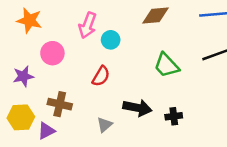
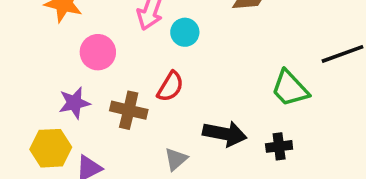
green trapezoid: (166, 65) -> (290, 88), moved
purple star: (23, 76) -> (74, 103), moved
brown cross: (60, 104) -> (129, 110), moved

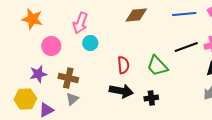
cyan circle: (185, 32) -> (90, 43), moved
red semicircle: (170, 87) -> (123, 65), moved, turned -36
gray triangle: (176, 159) -> (72, 99), moved

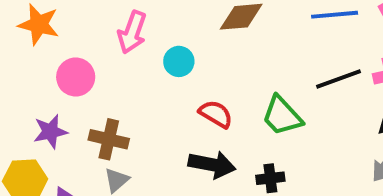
cyan circle: (90, 43) -> (179, 61), moved
red semicircle: (123, 65) -> (216, 114), turned -54

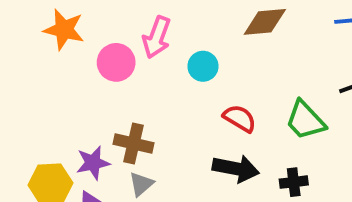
pink circle: (76, 77) -> (116, 62), moved
purple star: (50, 132) -> (93, 163), moved

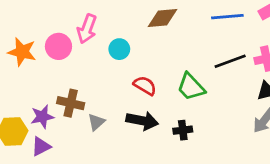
orange star: (64, 30) -> (22, 52), moved
gray triangle: (141, 184) -> (96, 122), moved

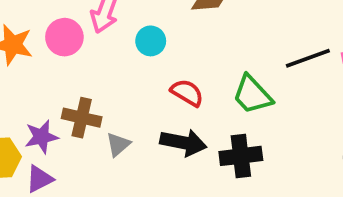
black cross: (183, 130) -> (241, 156), size x1.5

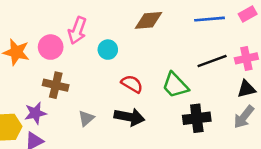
brown cross: (82, 118) -> (56, 85), moved
black cross: (241, 156) -> (197, 118), moved

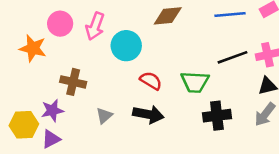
pink circle: (51, 47) -> (60, 24), moved
cyan circle: (108, 50) -> (126, 46), size x1.5
green trapezoid: (175, 85) -> (195, 82), turned -44

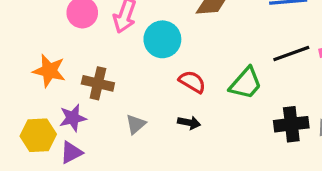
orange star: (33, 48) -> (49, 71), moved
green trapezoid: (195, 82) -> (246, 83), turned -52
black arrow: (148, 114) -> (189, 123), size x0.6
black cross: (217, 116) -> (291, 124), moved

